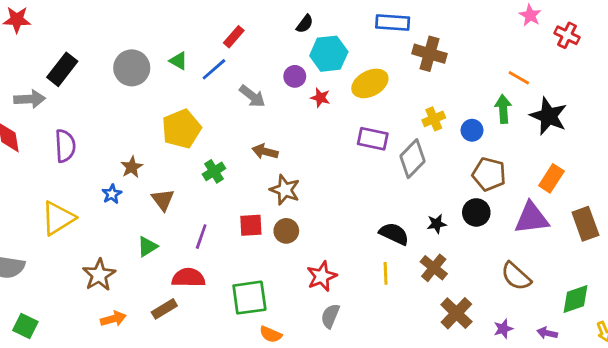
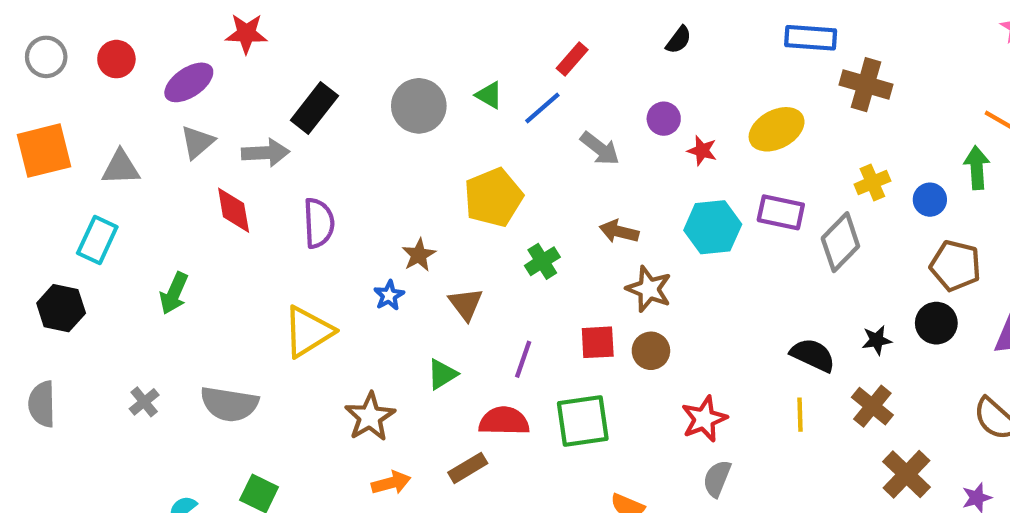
cyan hexagon: (329, 54) -> (713, 227), moved
green square: (249, 298) -> (583, 421), moved

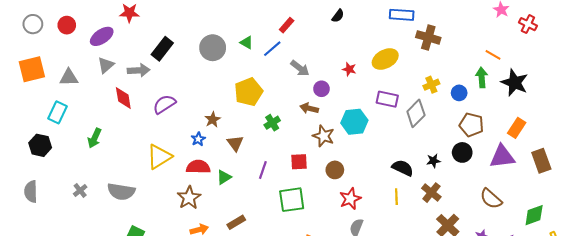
purple circle: (664, 119) -> (321, 89), moved
purple semicircle: (319, 223) -> (164, 104), turned -120
cyan hexagon: (713, 227) -> (354, 122), moved
brown circle: (651, 351) -> (335, 170), moved
red semicircle: (504, 421) -> (198, 167), moved

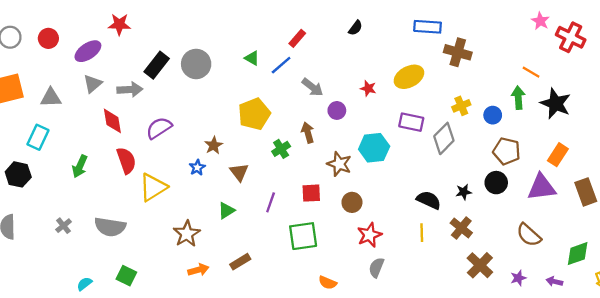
red cross: (528, 24) -> (571, 37), size x1.4
gray circle: (213, 48) -> (196, 64), moved
brown arrow: (309, 108) -> (308, 133), moved, turned 60
red semicircle: (198, 167) -> (126, 161), moved, turned 70

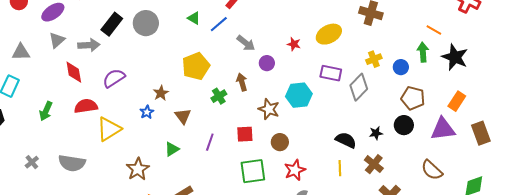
red semicircle: (126, 161) -> (86, 106), turned -80
green square: (303, 236) -> (253, 171), moved

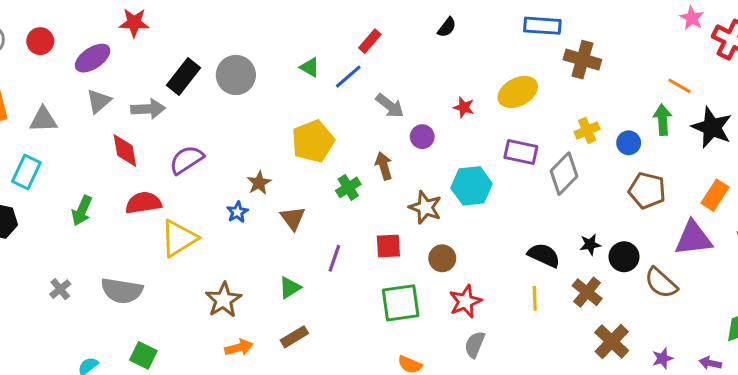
black circle: (404, 125) -> (624, 257), moved
green triangle: (172, 149) -> (290, 288), moved
brown semicircle: (432, 170) -> (661, 283), moved

